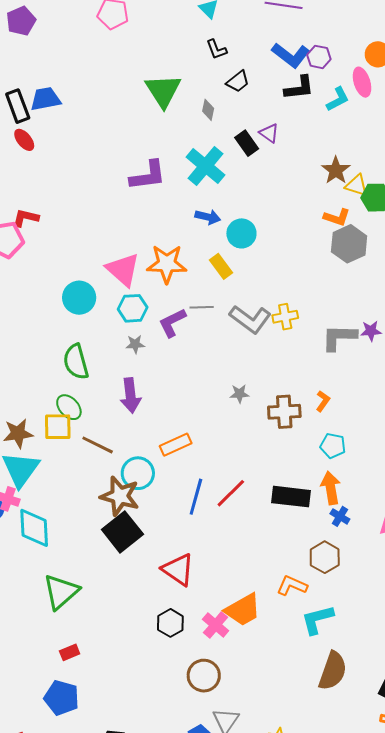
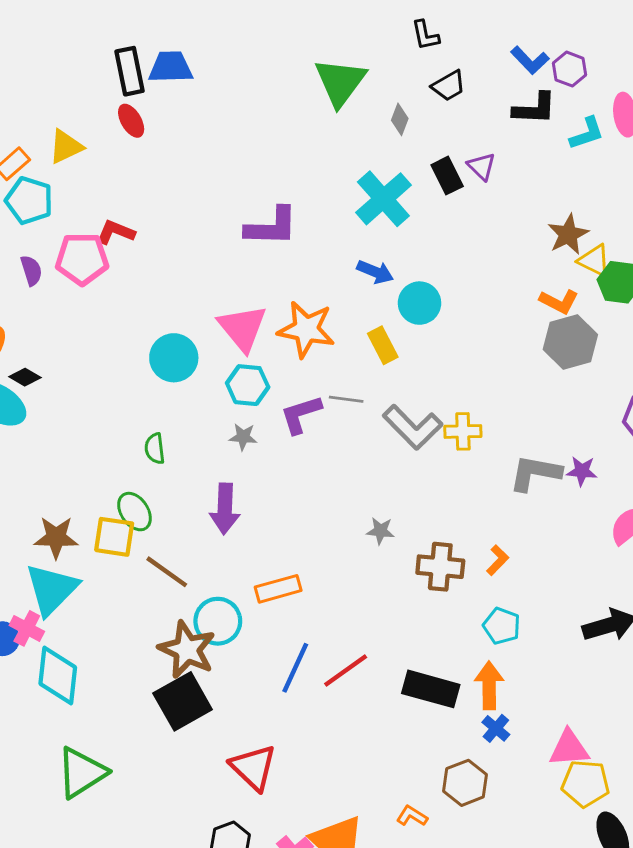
blue L-shape: (291, 55) -> (530, 60), size x0.7
purple L-shape: (148, 176) -> (271, 227), moved
green semicircle: (76, 362) -> (155, 449), size x0.6
orange L-shape: (292, 586) -> (412, 816), size x0.7

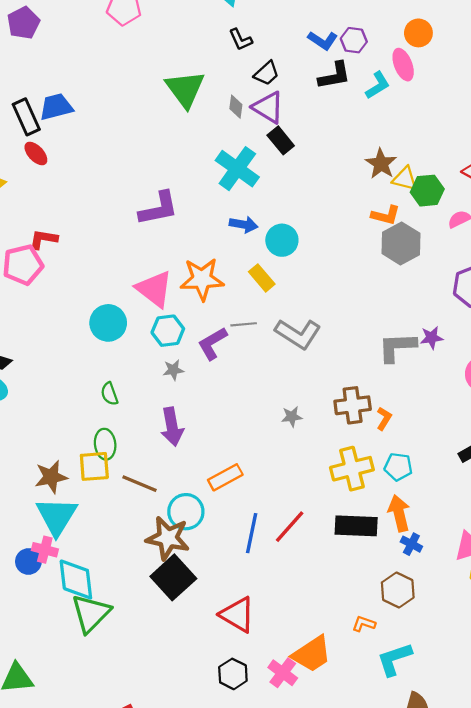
purple triangle: (482, 166) -> (268, 107), moved, size x1.5
yellow cross: (463, 431) -> (352, 469), moved, size x1.5
green ellipse: (134, 512) -> (105, 444), turned 40
brown cross: (440, 567) -> (353, 405), moved
green triangle: (82, 773) -> (91, 613), moved

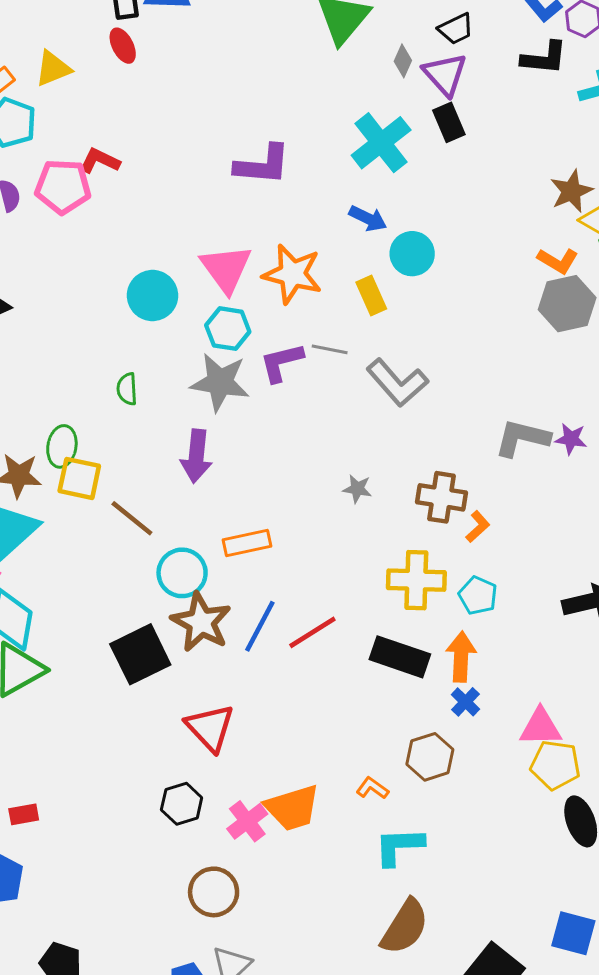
gray star: (173, 370) -> (220, 382), size x2.0
green ellipse: (105, 444) -> (62, 446), moved
brown star: (168, 538) -> (201, 622), moved

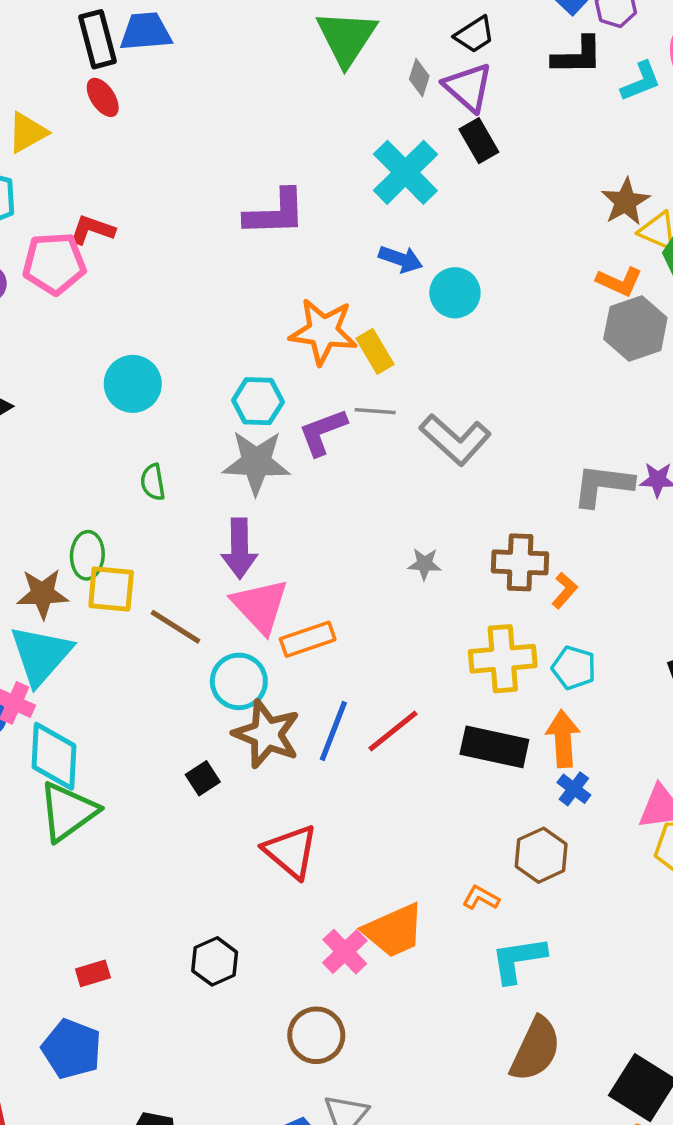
pink triangle: (226, 269) -> (260, 606), moved
yellow rectangle: (371, 295) -> (375, 351), moved
cyan circle: (152, 296) -> (133, 384), moved
black square: (140, 654) -> (203, 778), size x0.5
black hexagon: (182, 804) -> (215, 961), moved

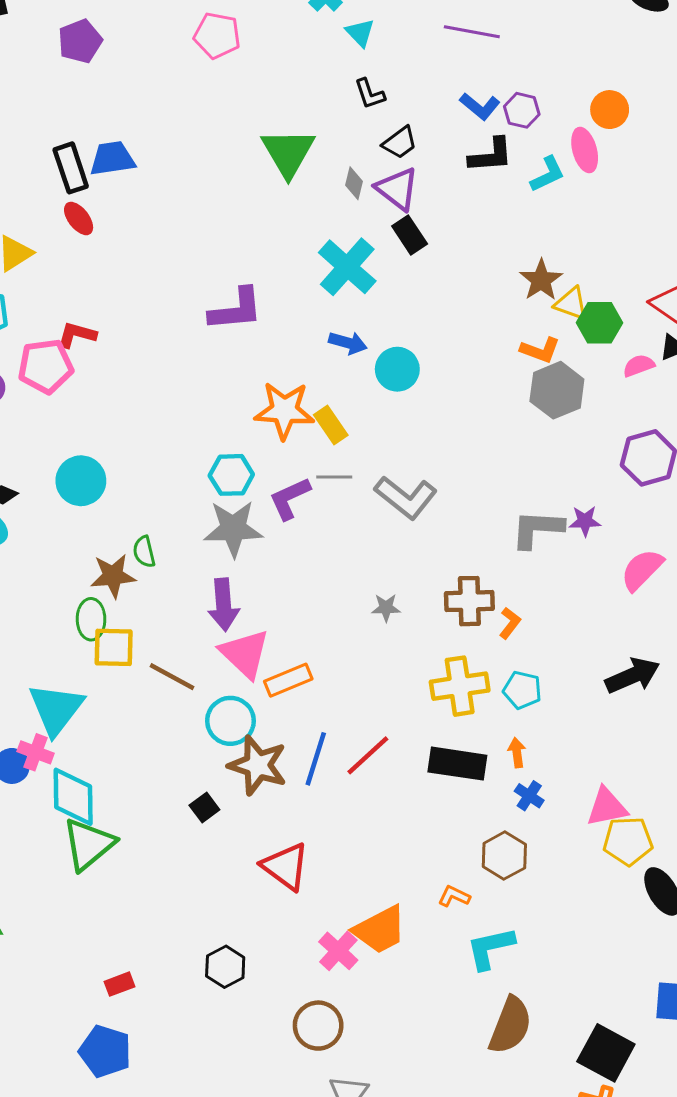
cyan circle: (133, 384) -> (81, 481), moved
brown star: (43, 594) -> (113, 576), moved
orange arrow: (563, 739) -> (517, 753), size x0.6

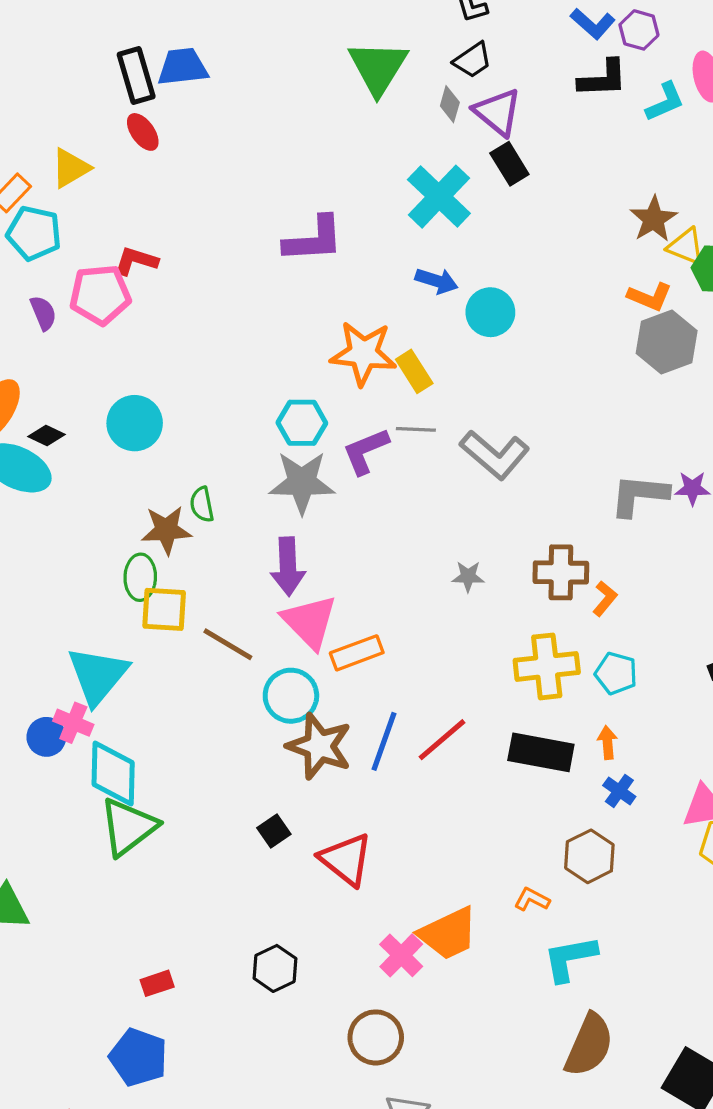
black trapezoid: (400, 143) -> (473, 60), moved
black square: (204, 808) -> (274, 831), moved

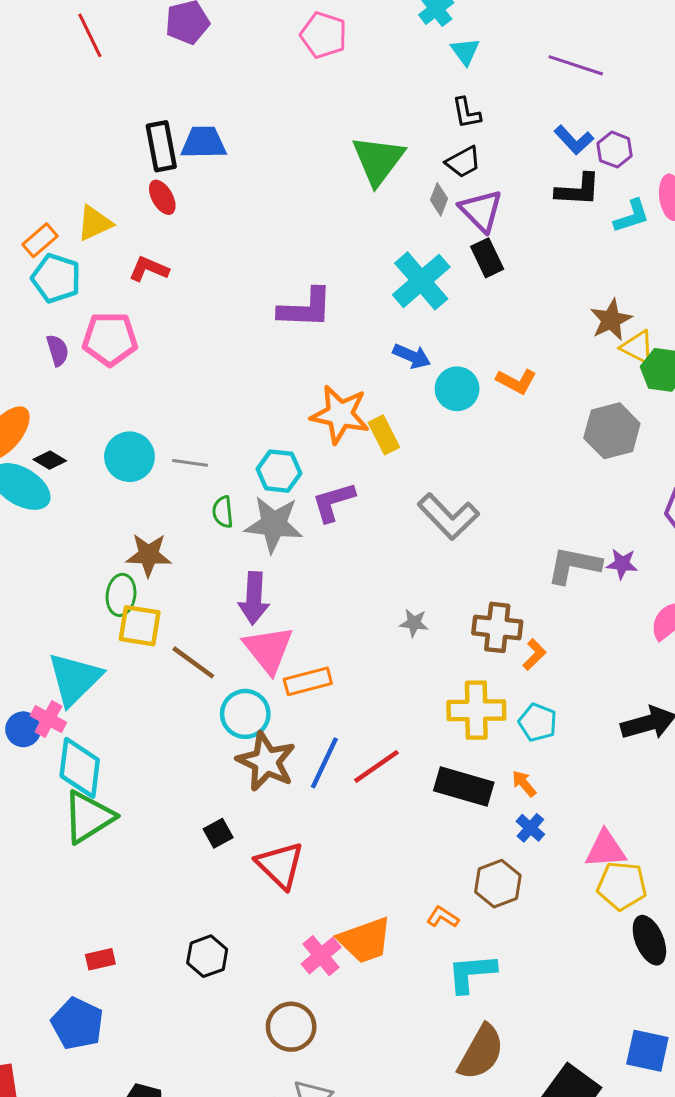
red L-shape: (136, 261) -> (149, 269), moved
orange L-shape: (650, 297) -> (516, 381), moved
gray line: (416, 429) -> (190, 463), moved
green semicircle: (202, 504) -> (223, 512), moved
orange arrow: (607, 743) -> (524, 784), turned -40

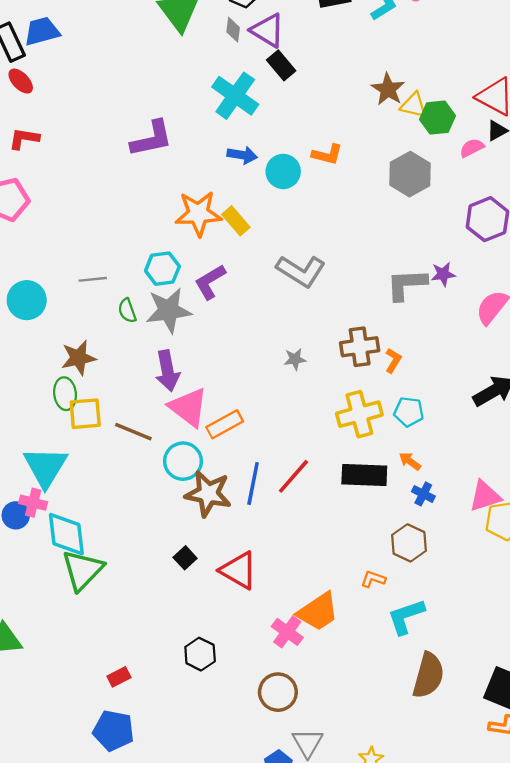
cyan circle: (129, 457) -> (27, 300), moved

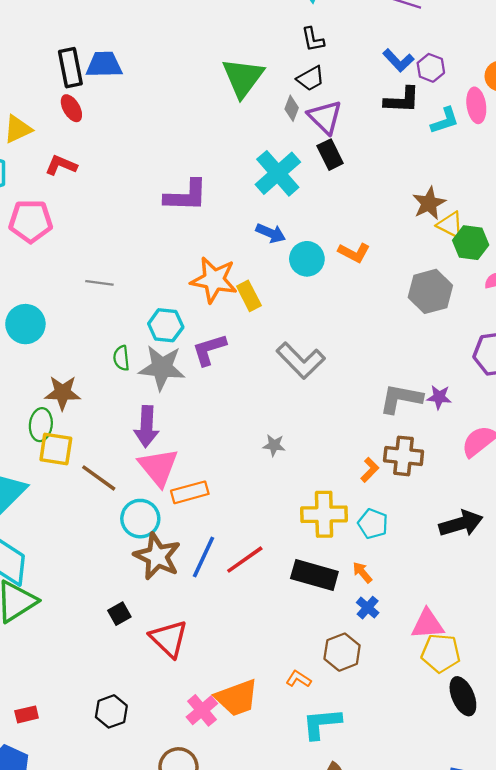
gray line: (93, 279) -> (99, 283), moved
brown cross: (360, 347) -> (404, 456), moved

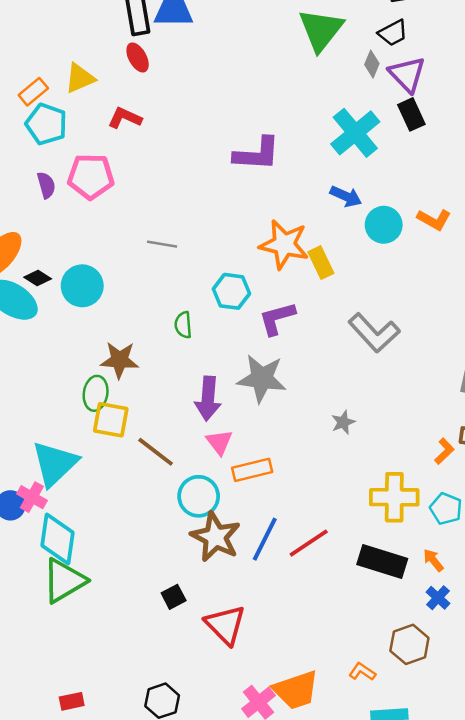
gray star: (162, 368) -> (262, 378), moved
gray star: (274, 445) -> (343, 422), turned -30
pink triangle: (158, 467) -> (219, 442), size x0.6

